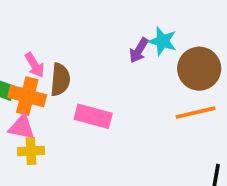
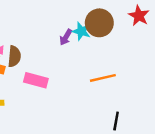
brown circle: (199, 69) -> (99, 23), moved

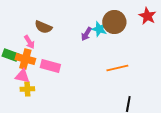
brown semicircle: (14, 56) -> (43, 27), moved, turned 108
pink rectangle: (36, 80) -> (50, 66), moved

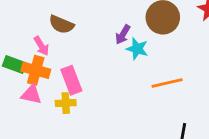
cyan star: (99, 29) -> (137, 49), moved
pink rectangle: (50, 66) -> (71, 80), turned 54
yellow cross: (27, 89) -> (66, 103), moved

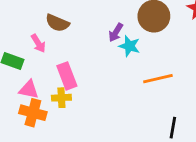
orange cross: (36, 70) -> (33, 113), moved

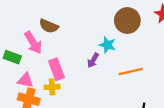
purple arrow: (116, 32) -> (93, 60), moved
pink arrow: (38, 43) -> (33, 43), size x1.5

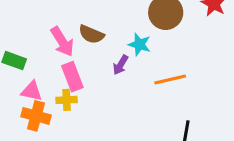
brown semicircle: (49, 26) -> (91, 34), moved
pink arrow: (33, 43) -> (62, 42), moved

